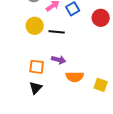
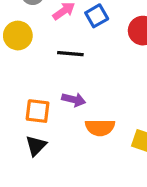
yellow circle: (35, 26) -> (18, 36), moved

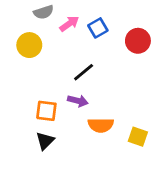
black line: (70, 54) -> (84, 72), moved, turned -45

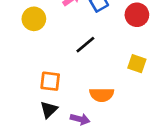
purple arrow: (78, 101) -> (80, 119), moved
yellow square: (138, 137) -> (137, 64), moved

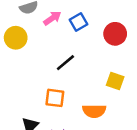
orange square: (50, 81) -> (55, 98), moved
orange semicircle: (102, 95) -> (94, 111), moved

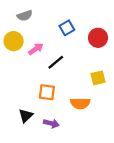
pink arrow: (52, 18) -> (36, 49), moved
yellow square: (115, 81) -> (98, 78), turned -32

